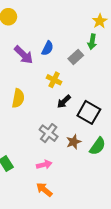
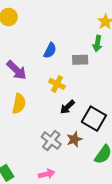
purple arrow: (24, 55) -> (17, 70), moved
gray rectangle: (76, 57) -> (80, 60), turned 40
brown star: (74, 142) -> (74, 139), moved

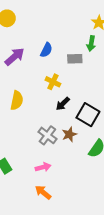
purple arrow: (17, 70) -> (15, 57), moved, turned -85

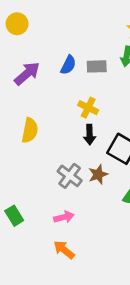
gray rectangle: (75, 59) -> (97, 66), moved
yellow cross: (53, 82) -> (88, 108), moved
black arrow: (63, 104) -> (90, 135), turned -48

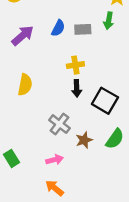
yellow cross: (88, 108) -> (75, 65), turned -35
brown star: (98, 174) -> (84, 140), moved

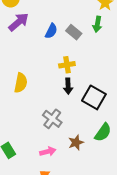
gray rectangle: (83, 29) -> (74, 32), turned 42
purple arrow: (23, 36) -> (19, 22), moved
brown star: (84, 140) -> (76, 142), moved

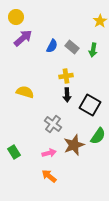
green arrow: (97, 24) -> (93, 50), moved
yellow semicircle: (21, 83) -> (25, 92), turned -84
brown star: (76, 142) -> (74, 145), size x1.5

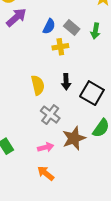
yellow cross: (66, 76) -> (60, 47), moved
yellow semicircle: (25, 92) -> (38, 85), moved, turned 60

